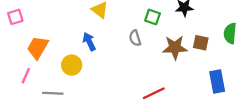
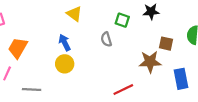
brown star: (175, 47) -> (150, 62), moved
yellow circle: (72, 65) -> (65, 64), moved

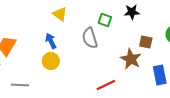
gray semicircle: (106, 39) -> (90, 38), size x1.5
brown star: (150, 62) -> (131, 59), turned 30

